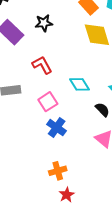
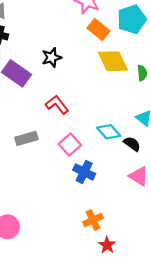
cyan diamond: (79, 84) -> (109, 132), moved

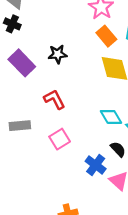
cyan diamond: (109, 132) -> (111, 117), moved
blue cross: (84, 172) -> (96, 165), moved

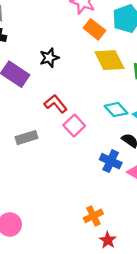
pink square: (60, 139) -> (74, 125), moved

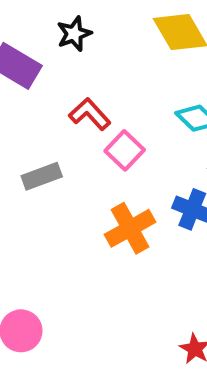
orange cross: (93, 216) -> (130, 228), moved, size x1.4

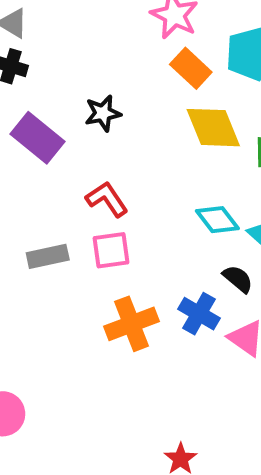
pink square: (125, 150) -> (111, 250), moved, turned 30

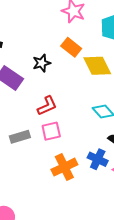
orange rectangle: (191, 68) -> (71, 47), moved
red L-shape: (107, 199) -> (47, 106), turned 105

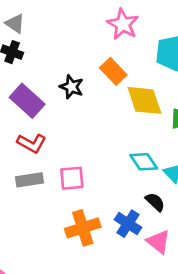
black star: (42, 63) -> (72, 87), turned 30
red L-shape: (47, 106) -> (32, 143), moved, turned 45

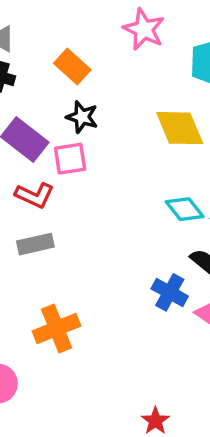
orange rectangle: (113, 71) -> (72, 67), moved
pink square: (72, 178) -> (70, 159), moved
orange cross: (83, 228) -> (57, 329), moved

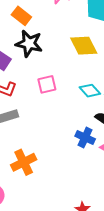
black star: (82, 117) -> (29, 44), size x1.5
pink square: (70, 159) -> (47, 84), moved

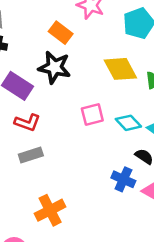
orange rectangle: (21, 16) -> (61, 33), moved
pink square: (47, 84) -> (92, 114), moved

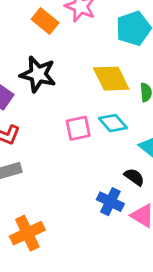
orange rectangle: (61, 33) -> (45, 21), moved
cyan diamond: (128, 123) -> (113, 123), moved

